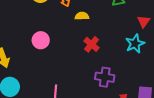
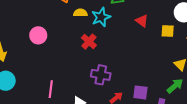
red triangle: (144, 21) -> (142, 21), turned -32
cyan star: (135, 44) -> (101, 17), moved

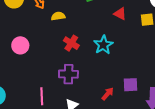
cyan star: (101, 17) -> (103, 45), moved
purple cross: (101, 75) -> (68, 74), moved

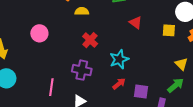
red triangle: (120, 14) -> (136, 23), moved
cyan star: (103, 45) -> (119, 59), moved
red arrow: (108, 94) -> (119, 84), moved

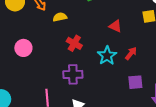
red triangle: (136, 23) -> (115, 26), moved
red arrow: (119, 84) -> (131, 53), moved

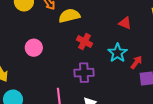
yellow semicircle: (60, 17) -> (69, 16), size x1.5
red arrow: (131, 53) -> (136, 62), moved

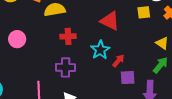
red triangle: (125, 23) -> (110, 21), size x1.5
red cross: (84, 42) -> (68, 36), turned -35

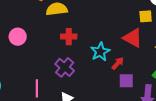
red triangle: (110, 21) -> (133, 38), moved
purple cross: (65, 67) -> (65, 67), turned 36

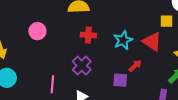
cyan star: (100, 52) -> (123, 40), moved
purple square: (126, 81) -> (120, 80), moved

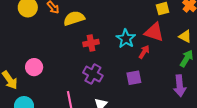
pink circle: (37, 31) -> (34, 67), moved
red arrow: (135, 66) -> (144, 52), moved

